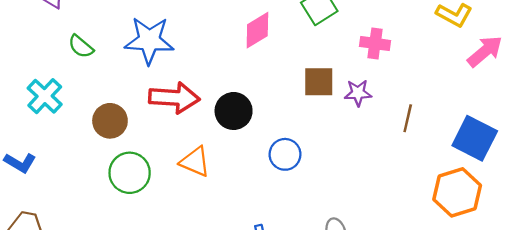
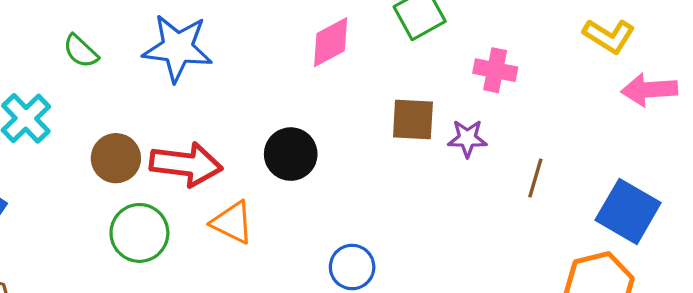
pink arrow: (485, 51) -> (649, 90), turned -147
red arrow: (174, 98) -> (186, 164), moved
blue circle: (285, 154) -> (352, 267), moved

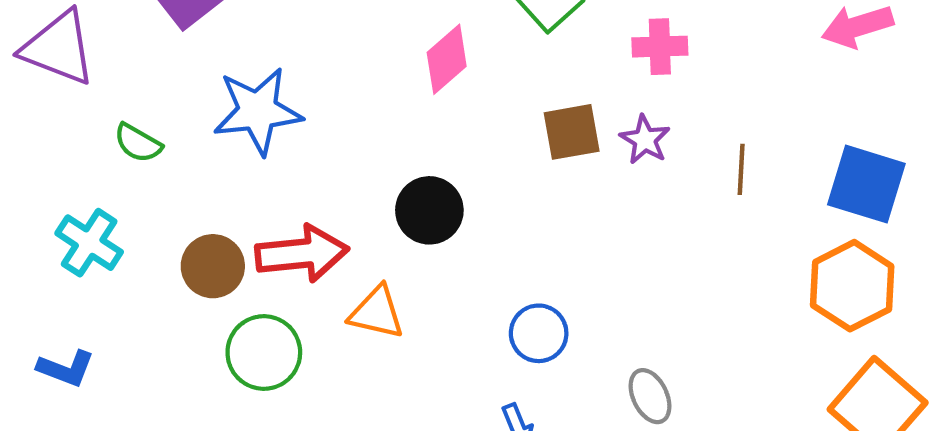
purple star: (467, 138) -> (645, 140), turned -30

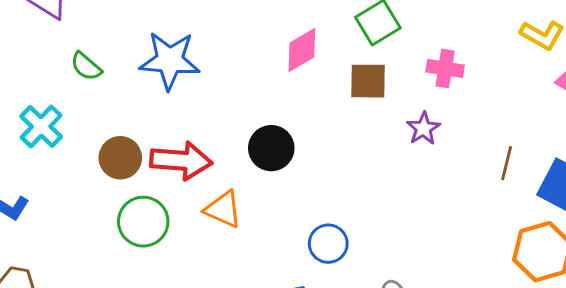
brown square: (572, 132) -> (368, 81), moved
brown line: (741, 169) -> (507, 163), moved

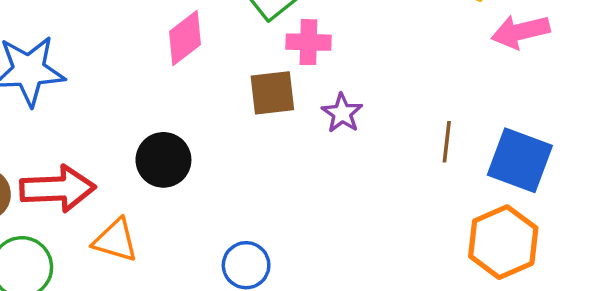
pink cross: (445, 68) -> (308, 42), moved
brown square: (368, 81) -> (272, 93), moved

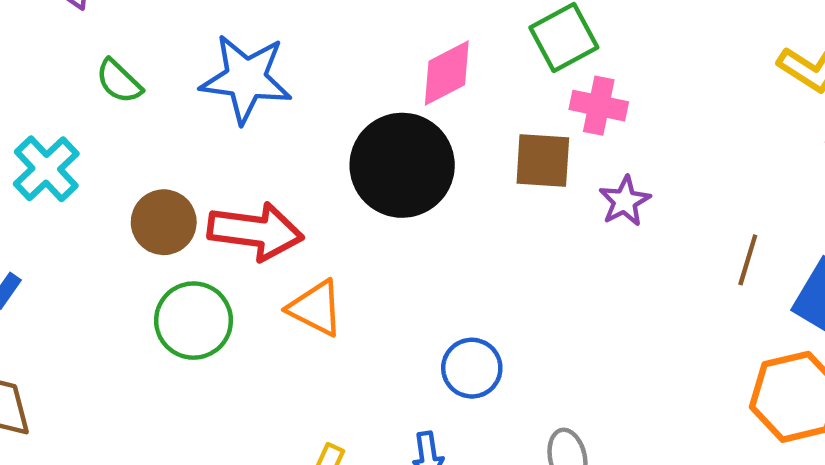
black circle: (163, 160) -> (402, 165), moved, size x1.5

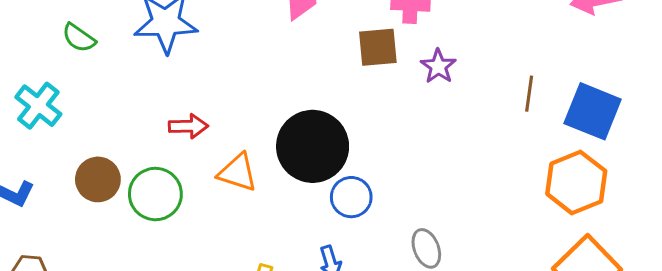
black circle: (402, 165) -> (313, 146), moved
brown circle: (164, 222) -> (98, 179), moved
red arrow: (255, 231) -> (188, 126), size x0.6

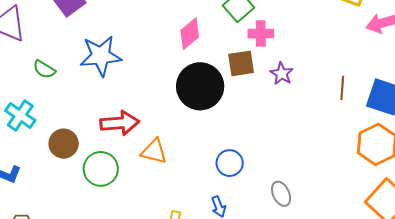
red arrow: (188, 126) -> (120, 123), size x1.5
black circle: (313, 146) -> (200, 86), moved
brown circle: (98, 179) -> (64, 144), moved

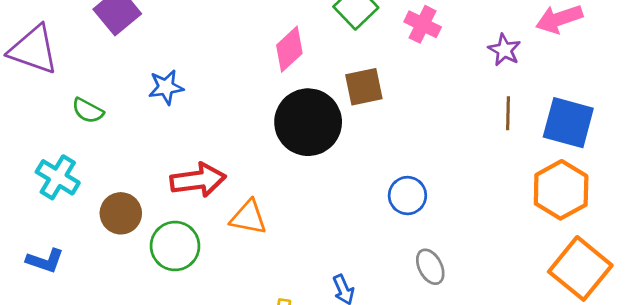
pink cross: (261, 34) -> (423, 24), moved, turned 30
blue star: (101, 56) -> (166, 87), size x0.6
purple star: (282, 74) -> (504, 50), moved
blue circle: (230, 163) -> (407, 196), moved

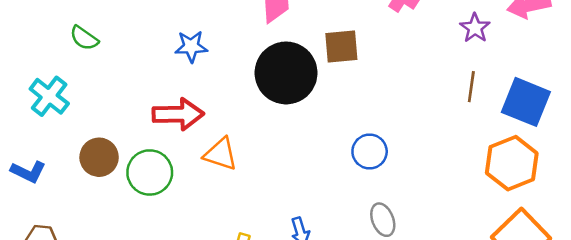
blue star: (166, 87) -> (191, 46), moved
brown circle: (121, 213) -> (99, 157), moved

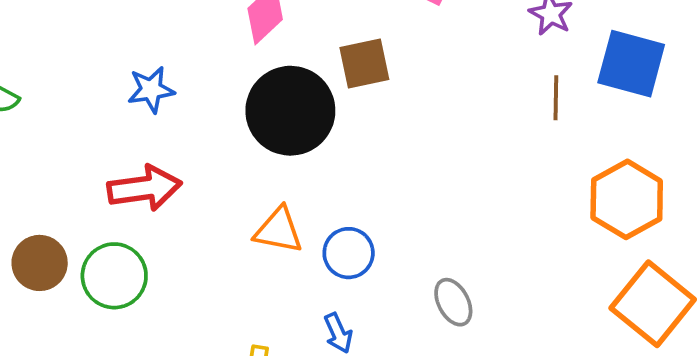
blue square: (526, 102) -> (631, 64), moved
blue circle: (370, 152) -> (349, 253), moved
orange triangle: (221, 154) -> (279, 230), moved

